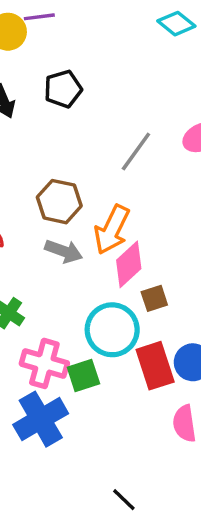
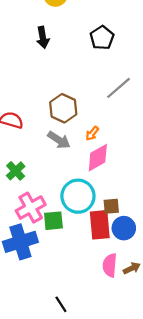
black pentagon: (63, 89) -> (102, 38), moved, turned -30
orange arrow: (112, 230) -> (92, 133), size x0.5
brown square: (154, 298) -> (111, 206), moved
pink cross: (44, 363) -> (31, 208), turned 32

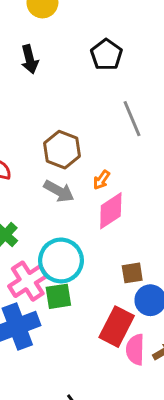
gray line: (118, 88) -> (132, 119), turned -68
cyan circle: (78, 196) -> (61, 260), moved
red rectangle: (100, 225) -> (117, 327), moved, turned 36

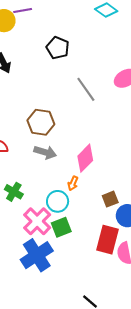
orange arrow: (102, 180) -> (73, 183), moved
cyan circle: (61, 260) -> (58, 201), size x0.7

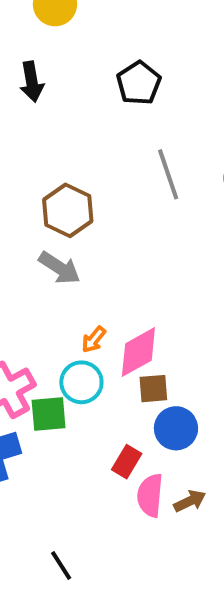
pink diamond: (85, 158) -> (138, 352), moved
cyan circle: (58, 201) -> (81, 382), moved
red rectangle: (108, 240) -> (127, 462), size x0.6

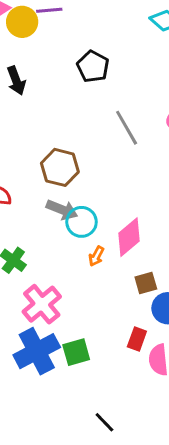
pink diamond: (138, 352) -> (129, 237), moved
cyan circle: (81, 382) -> (82, 222), moved
green square: (49, 414) -> (76, 352), moved

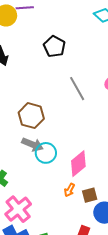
orange arrow: (96, 256) -> (69, 190), moved

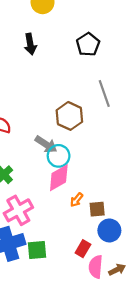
brown hexagon: (31, 116) -> (69, 116), moved
pink diamond: (78, 164) -> (59, 178), moved

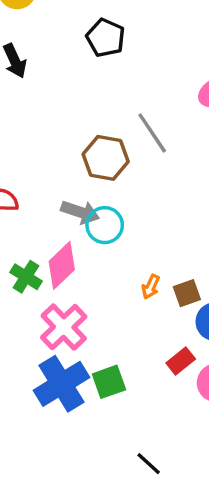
gray line: (104, 93) -> (152, 133), moved
pink diamond: (59, 178) -> (62, 265), moved
red rectangle: (83, 249) -> (181, 361), turned 35

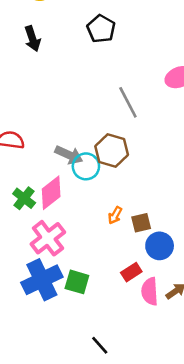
brown hexagon: (106, 158) -> (112, 151), moved
green square: (109, 382) -> (77, 282), turned 30

